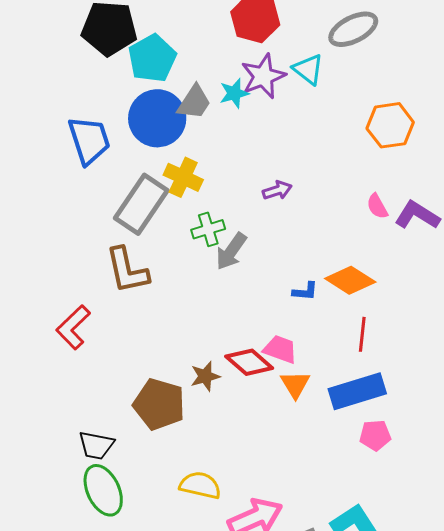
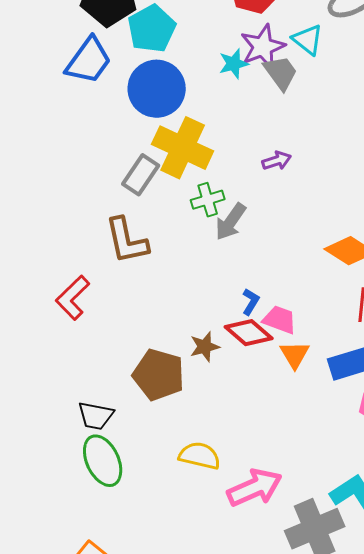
gray trapezoid: (194, 102) -> (281, 73), moved, turned -69
blue trapezoid: (89, 140) -> (89, 61), moved, turned 54
yellow cross: (183, 177) -> (183, 148), size x1.5
gray rectangle: (141, 204) -> (141, 175), size x0.7
blue L-shape: (305, 291) -> (251, 302), moved, turned -64

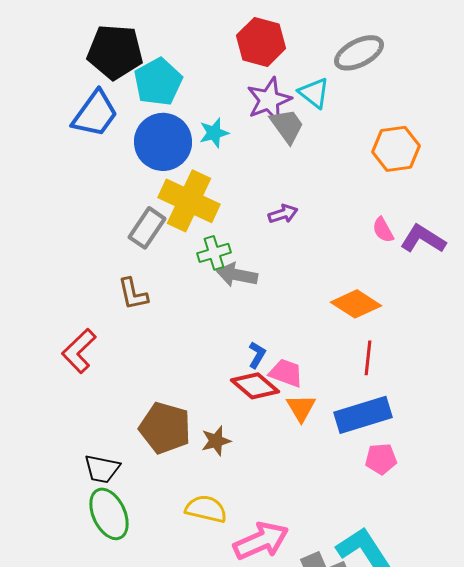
cyan star: (234, 64) -> (214, 133), moved
gray arrow: (231, 222) -> (237, 275), turned 66
brown L-shape: (127, 241) -> (133, 294), size x0.7
brown star: (205, 347) -> (216, 441), moved

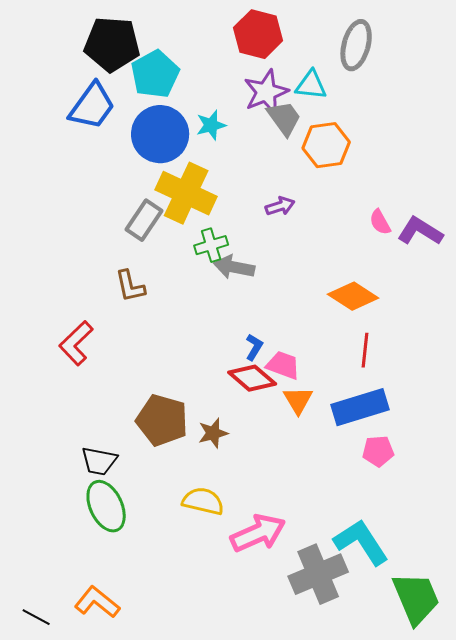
gray ellipse: (359, 53) -> (356, 45), turned -48
cyan triangle: (314, 93) -> (311, 85), turned -32
orange hexagon: (396, 149) -> (326, 145), moved

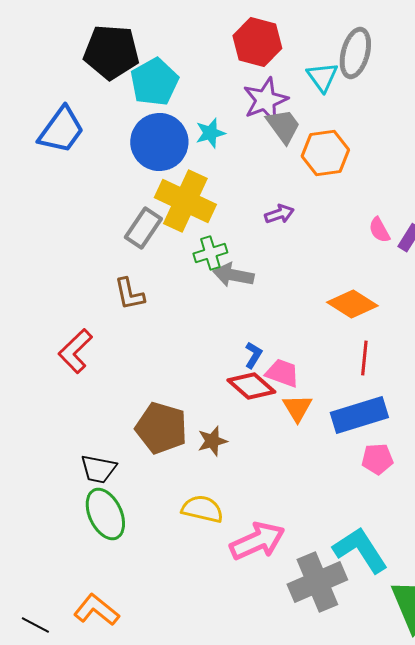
cyan triangle: (311, 85) -> (322, 77), moved, turned 48
blue trapezoid: (92, 106) -> (61, 130), moved

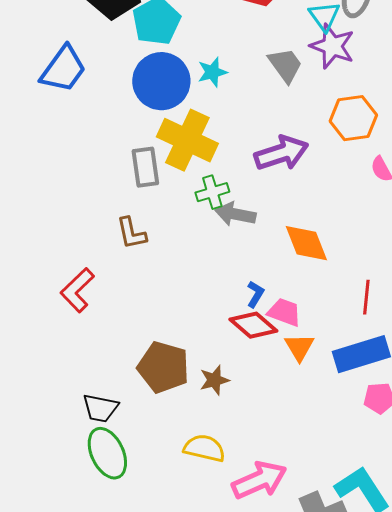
purple star: (265, 100) -> (332, 46), moved, turned -30
orange hexagon: (325, 153) -> (353, 118), moved
purple arrow: (279, 214) -> (281, 153), size x1.8
gray rectangle: (143, 228) -> (145, 167), turned -42
orange diamond: (352, 304) -> (306, 243), moved, turned 36

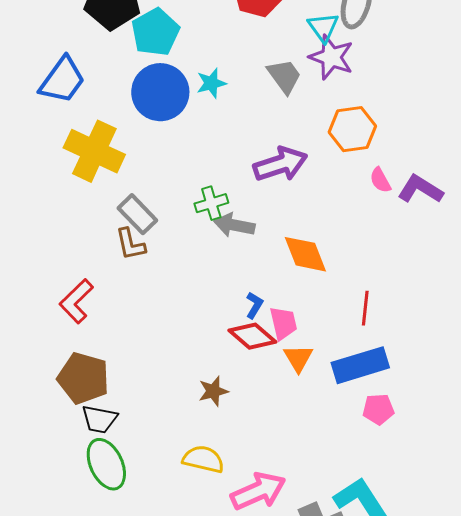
yellow cross: (187, 140) -> (94, 151), moved
gray rectangle: (145, 167) -> (137, 214), moved, turned -36
pink trapezoid: (284, 312) -> (283, 323), turned 57
brown pentagon: (163, 367) -> (83, 378), moved

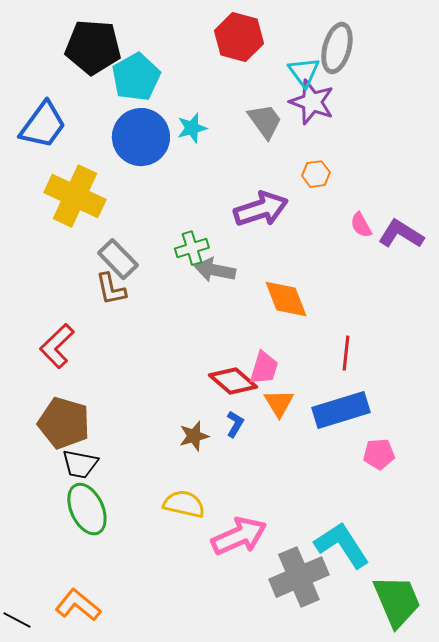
orange hexagon: (352, 129) -> (316, 174), moved, size x0.6
blue L-shape: (254, 305) -> (235, 424), moved
pink trapezoid: (283, 323) -> (264, 368), turned 30
pink pentagon: (378, 409) -> (379, 454), moved

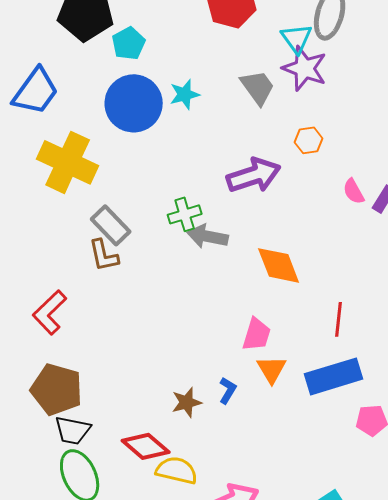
cyan pentagon: (136, 77) -> (129, 43), size x0.7
red diamond: (233, 381) -> (146, 446), moved

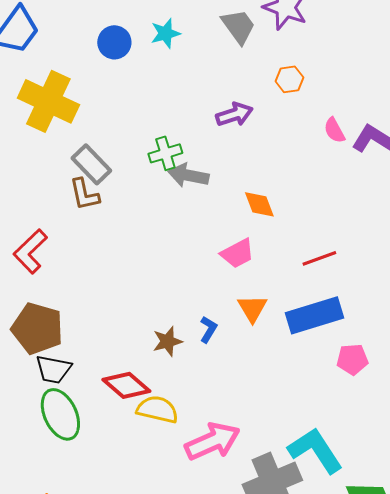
blue circle: (134, 103) -> (114, 42), size x0.6
purple arrow: (254, 175) -> (234, 114), size x0.7
orange diamond: (279, 265) -> (259, 204), size x0.7
red line: (339, 319) -> (319, 258), turned 64
pink trapezoid: (257, 334) -> (237, 253), moved, turned 45

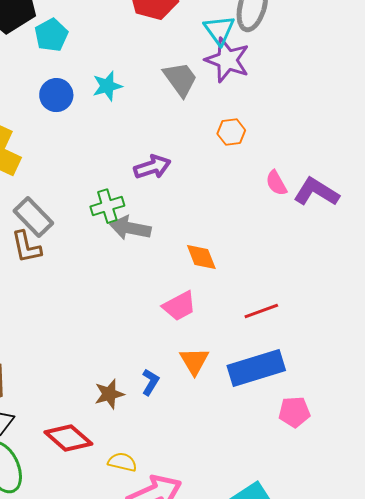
purple arrow: (234, 114) -> (152, 167), moved
yellow semicircle: (157, 409) -> (122, 462), moved, size x0.7

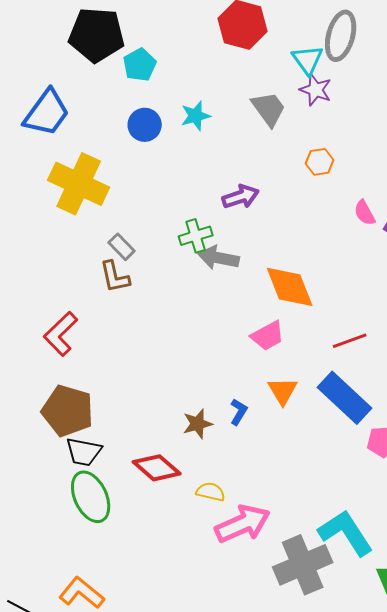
purple star: (227, 60) -> (316, 90), size x0.7
gray rectangle: (33, 217) -> (122, 247), size x0.7
orange diamond: (201, 257) -> (290, 287), size x1.6
blue rectangle: (256, 368) -> (345, 398), turned 60

